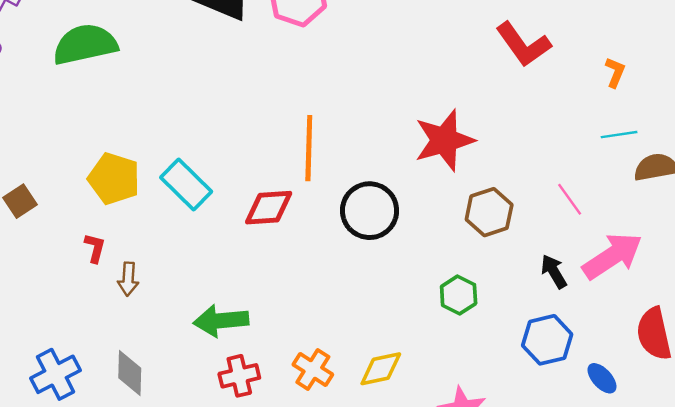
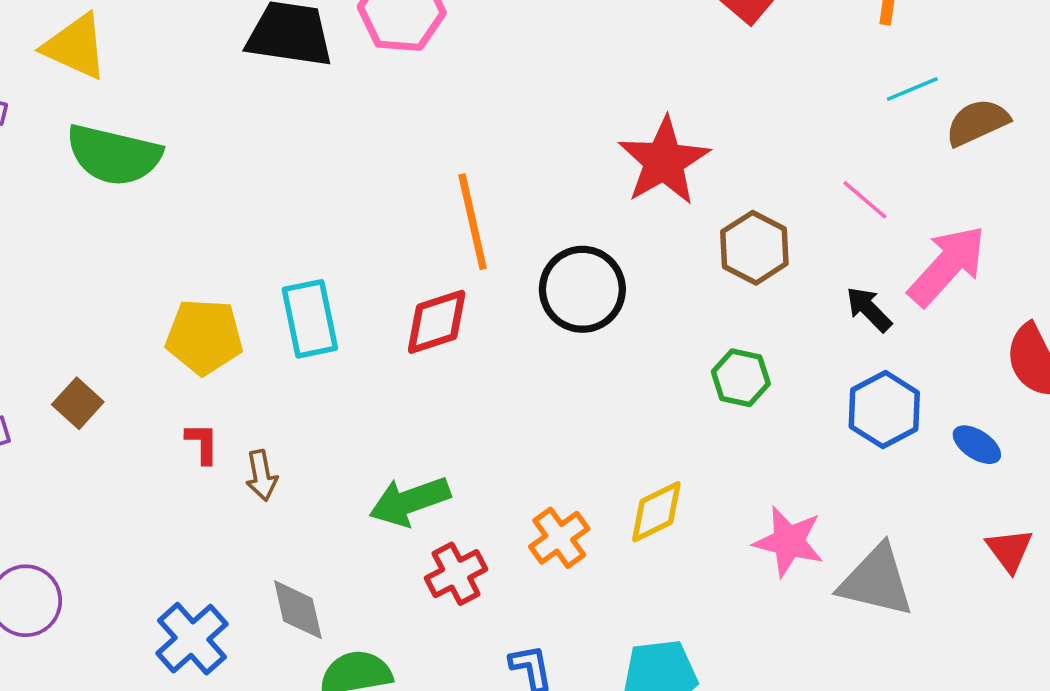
green semicircle: (85, 44) -> (114, 155), turned -140
cyan rectangle: (186, 184) -> (310, 319), turned 48
orange cross: (313, 370) -> (559, 538), turned 36

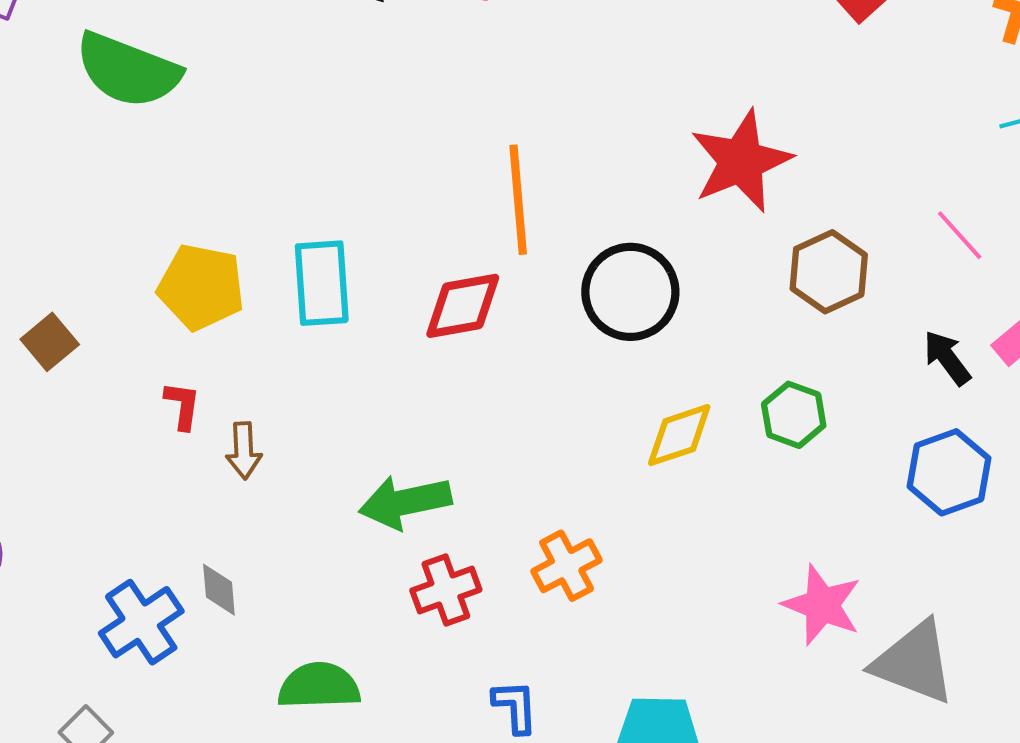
yellow diamond: (656, 512) -> (679, 435), moved
gray diamond: (298, 610) -> (219, 590), moved, size x0.7

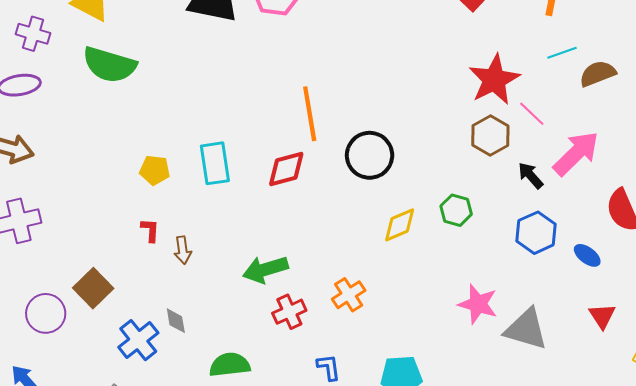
red star: (741, 161) -> (494, 80), moved
brown hexagon: (829, 272) -> (490, 135), moved
yellow pentagon: (201, 287) -> (155, 170), size x0.7
brown square: (50, 342) -> (93, 288), moved, size x1.4

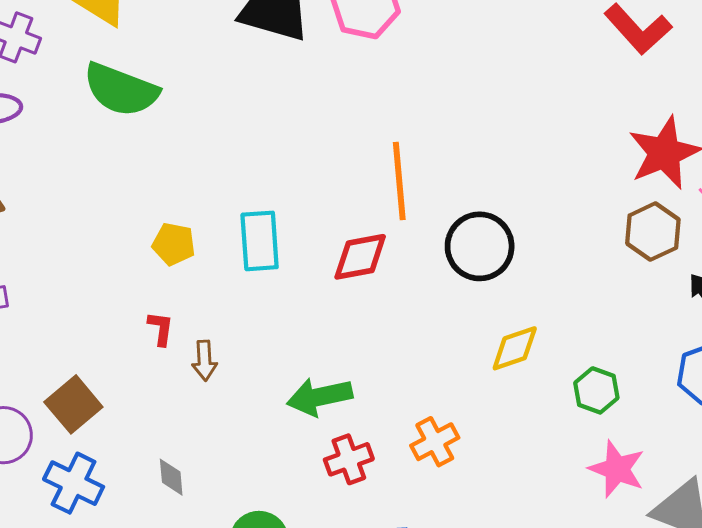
green hexagon: (456, 210) -> (596, 390), moved
gray diamond: (176, 321) -> (171, 477), moved
blue cross: (138, 340) -> (74, 483), moved, turned -30

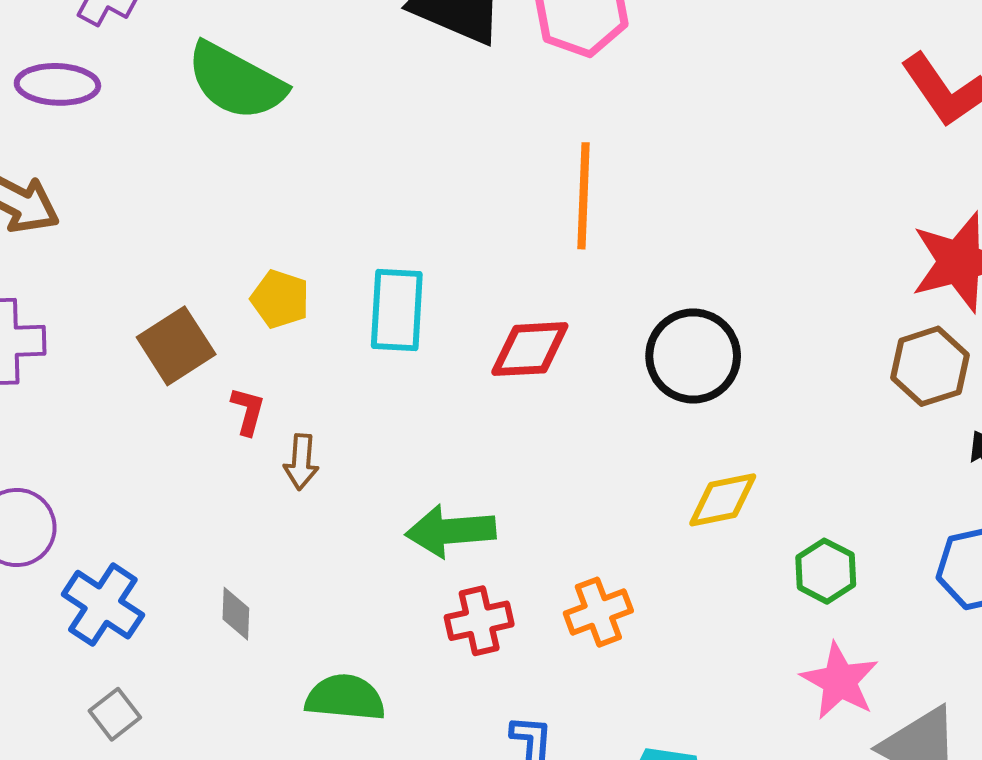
orange line: (399, 181) -> (584, 196), moved
brown square: (73, 404) -> (176, 346), moved

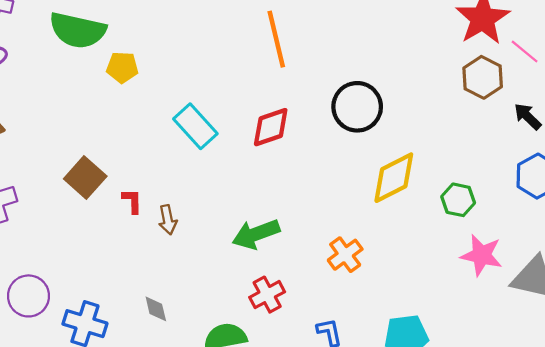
yellow pentagon: (280, 299) -> (122, 67), moved
cyan rectangle: (397, 310) -> (195, 126), turned -30
yellow diamond: (723, 500) -> (394, 178), size x1.4
red cross: (479, 621) -> (267, 295), moved

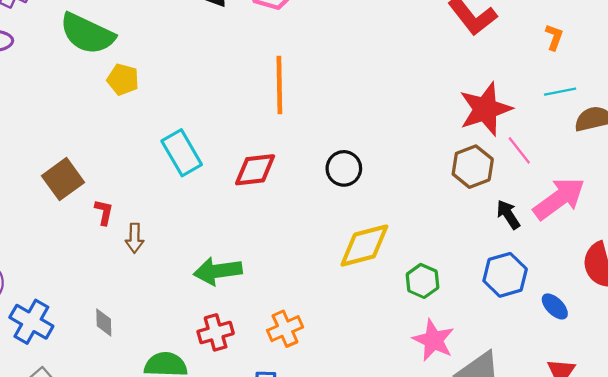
black circle: (357, 107) -> (344, 168), size x0.7
orange cross: (345, 255) -> (285, 329), moved

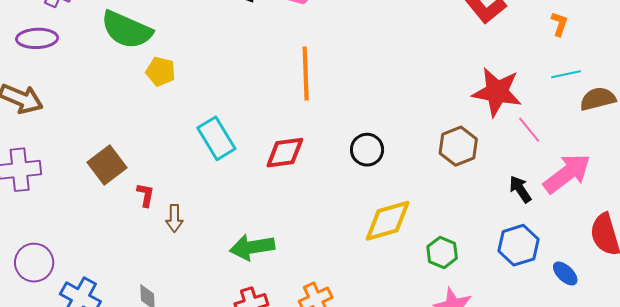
red star: (485, 109) -> (497, 92), turned 30
brown hexagon: (473, 167) -> (458, 146), moved

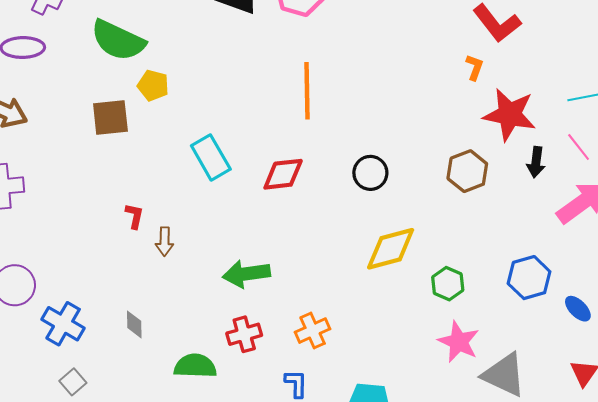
orange L-shape: (559, 24) -> (475, 67), moved
pink line: (529, 130) -> (579, 147), moved
brown square: (107, 165) -> (110, 117), moved, turned 30
black arrow: (520, 189) -> (536, 162), moved, turned -140

